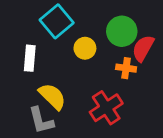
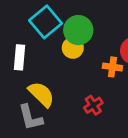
green circle: (122, 31) -> (78, 30), moved
red cross: (106, 108) -> (93, 105), size x0.6

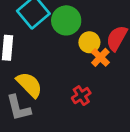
yellow circle: (73, 48) -> (89, 42), moved
orange cross: (112, 67) -> (100, 57), turned 36

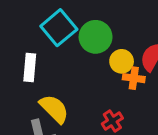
orange cross: (100, 57) -> (134, 78), turned -36

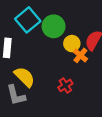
orange cross: (134, 78) -> (80, 55), turned 32

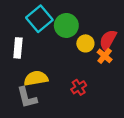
orange cross: (80, 55) -> (105, 56), moved
yellow semicircle: (25, 77) -> (36, 78), turned -55

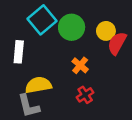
yellow circle: (85, 43) -> (106, 31), moved
orange cross: (105, 56) -> (80, 65), moved

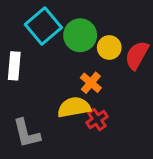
yellow circle: (106, 31) -> (109, 48), moved
yellow semicircle: (38, 85) -> (74, 107), moved

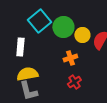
orange cross: (91, 83) -> (70, 58), turned 32
yellow semicircle: (74, 107) -> (27, 74), moved

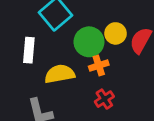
green circle: (63, 27) -> (89, 42), moved
yellow semicircle: (27, 74) -> (60, 74), moved

